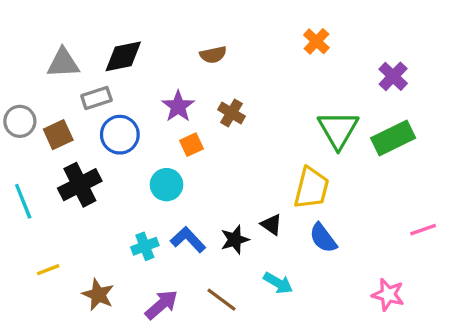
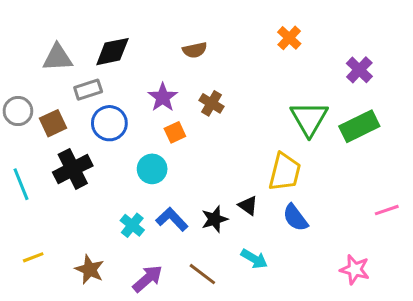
cyan cross: (145, 246) -> (132, 225), turned -30
yellow line: (48, 270) -> (33, 257), moved

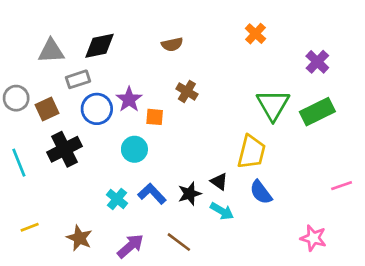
purple star: (163, 97) -> (129, 100), moved
orange square: (175, 132) -> (155, 117), turned 30
cyan arrow: (254, 259) -> (222, 211), moved

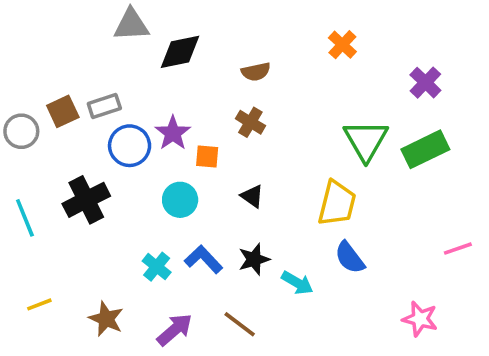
brown semicircle: (172, 44) -> (256, 72), moved
black diamond: (100, 46) -> (180, 52), moved
gray triangle: (51, 51) -> (131, 25), moved
brown square: (47, 109) -> (63, 111), moved
black triangle: (219, 182) -> (252, 196), moved

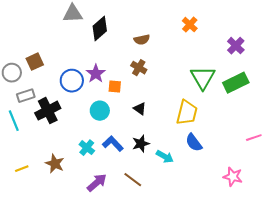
black diamond: (180, 52) -> (100, 29), turned -30
gray rectangle: (104, 106) -> (26, 96), moved
brown star: (106, 319) -> (55, 164), moved

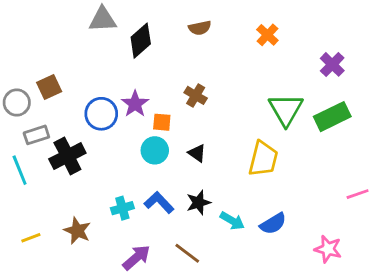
brown semicircle: (142, 40) -> (200, 28), moved
cyan circle: (100, 111) -> (155, 150), moved
blue semicircle: (194, 143) -> (273, 224), moved, turned -84
cyan cross: (87, 148) -> (122, 208), turned 35

